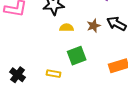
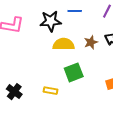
yellow semicircle: (67, 28) -> (64, 44), size x1.5

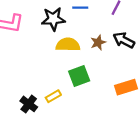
yellow rectangle: (51, 91) -> (53, 96), turned -40
black cross: (14, 92) -> (29, 104), moved

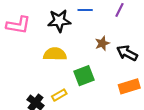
black arrow: (124, 40) -> (127, 53), moved
yellow semicircle: (68, 45) -> (55, 54), moved

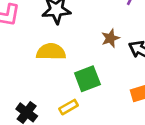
yellow rectangle: (59, 95) -> (69, 107), moved

